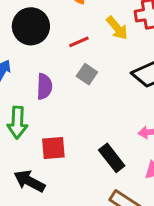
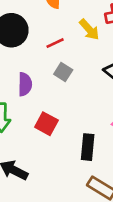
red square: (53, 148) -> (46, 124), moved, turned 35
black rectangle: (112, 158) -> (88, 147), turned 45

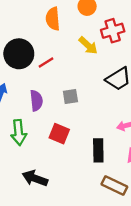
red line: (55, 43) -> (46, 62), moved
gray square: (63, 72) -> (70, 97), moved, turned -35

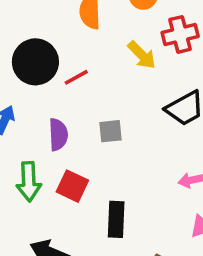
red square: (59, 134) -> (72, 186), moved
black rectangle: (98, 150) -> (116, 219), moved

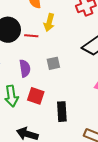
yellow arrow: (142, 55) -> (49, 22), moved, turned 66
red line: (76, 77) -> (31, 36), turned 40

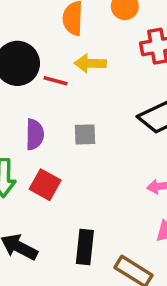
yellow arrow: (49, 22) -> (90, 63), turned 66
black rectangle: (62, 112) -> (85, 247), moved

